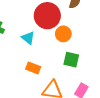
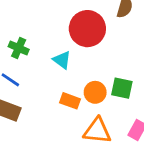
orange circle: (63, 34) -> (95, 92), moved

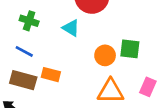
orange rectangle: (70, 101) -> (51, 75), moved

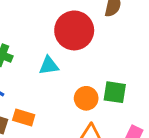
cyan triangle: (71, 28) -> (49, 65), turned -42

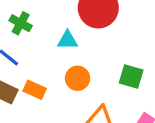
orange circle: (86, 98) -> (78, 78), moved

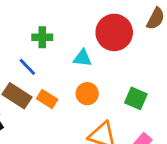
green cross: (21, 23) -> (42, 37), turned -36

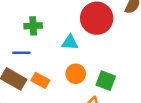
blue line: (27, 67) -> (21, 53), turned -42
green square: (136, 98) -> (106, 81), moved

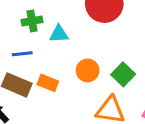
cyan triangle: (70, 42) -> (59, 34), moved
green square: (106, 81) -> (123, 74), turned 30

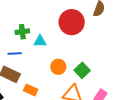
orange rectangle: (48, 83) -> (31, 90), moved

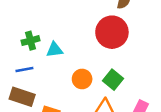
red circle: (72, 22) -> (112, 32), moved

